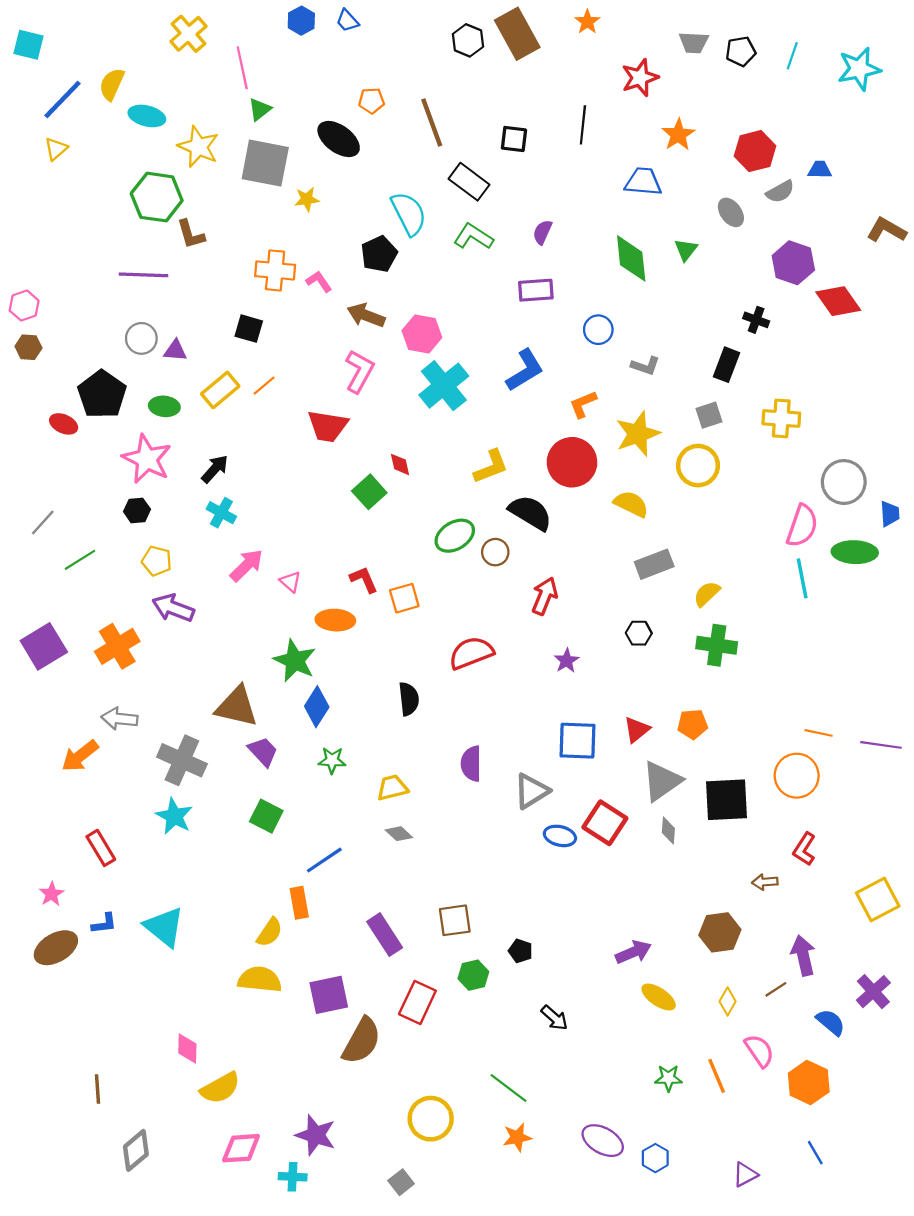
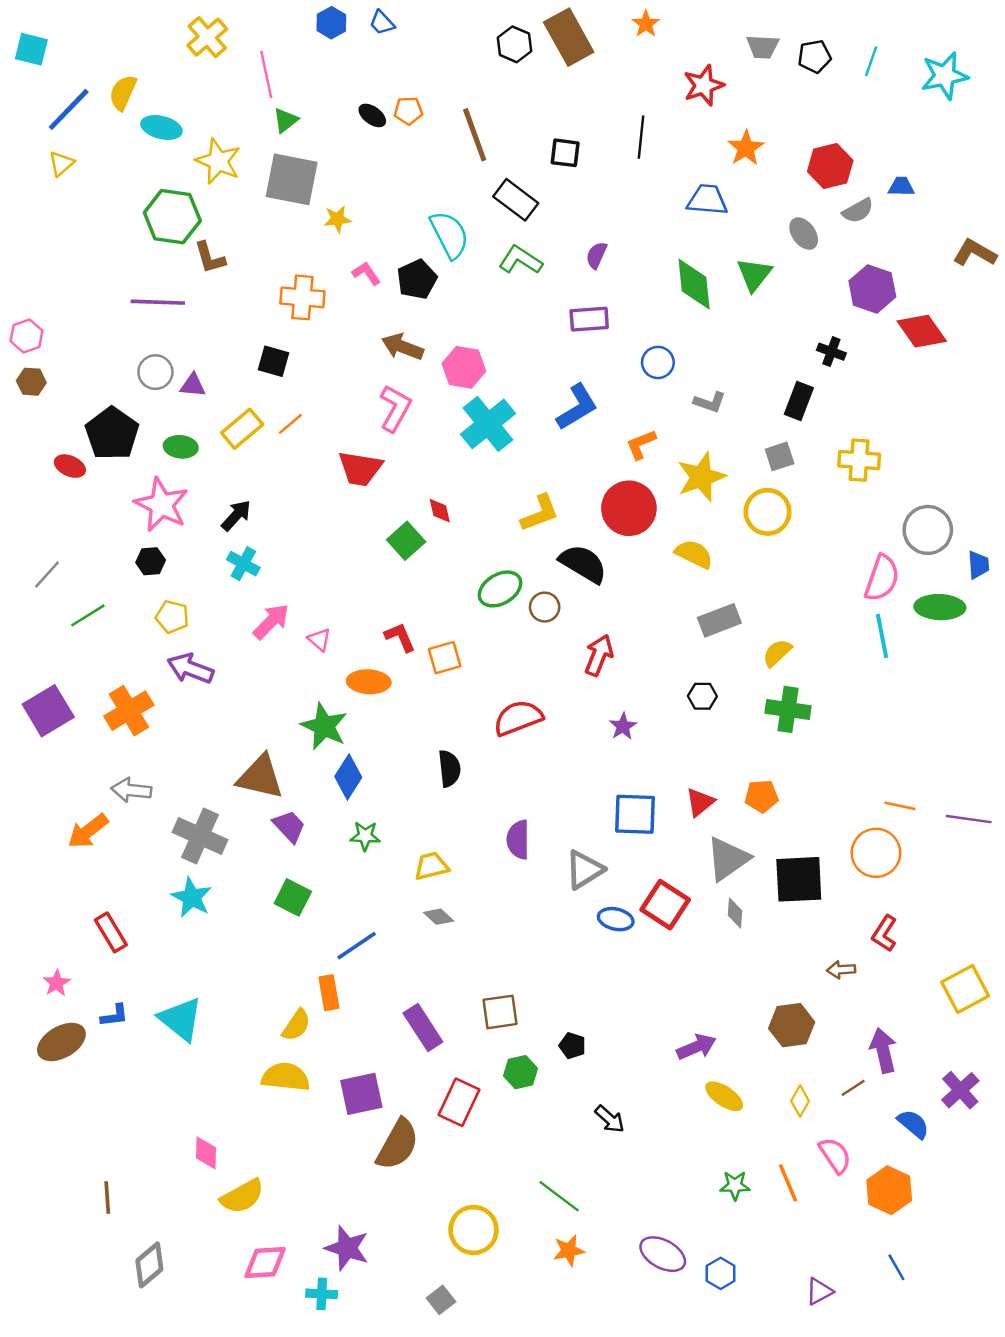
black ellipse: (339, 139) -> (372, 115), moved, size x0.6
green triangle: (686, 250) -> (754, 274), size x1.4
pink L-shape: (319, 281) -> (366, 273), moved

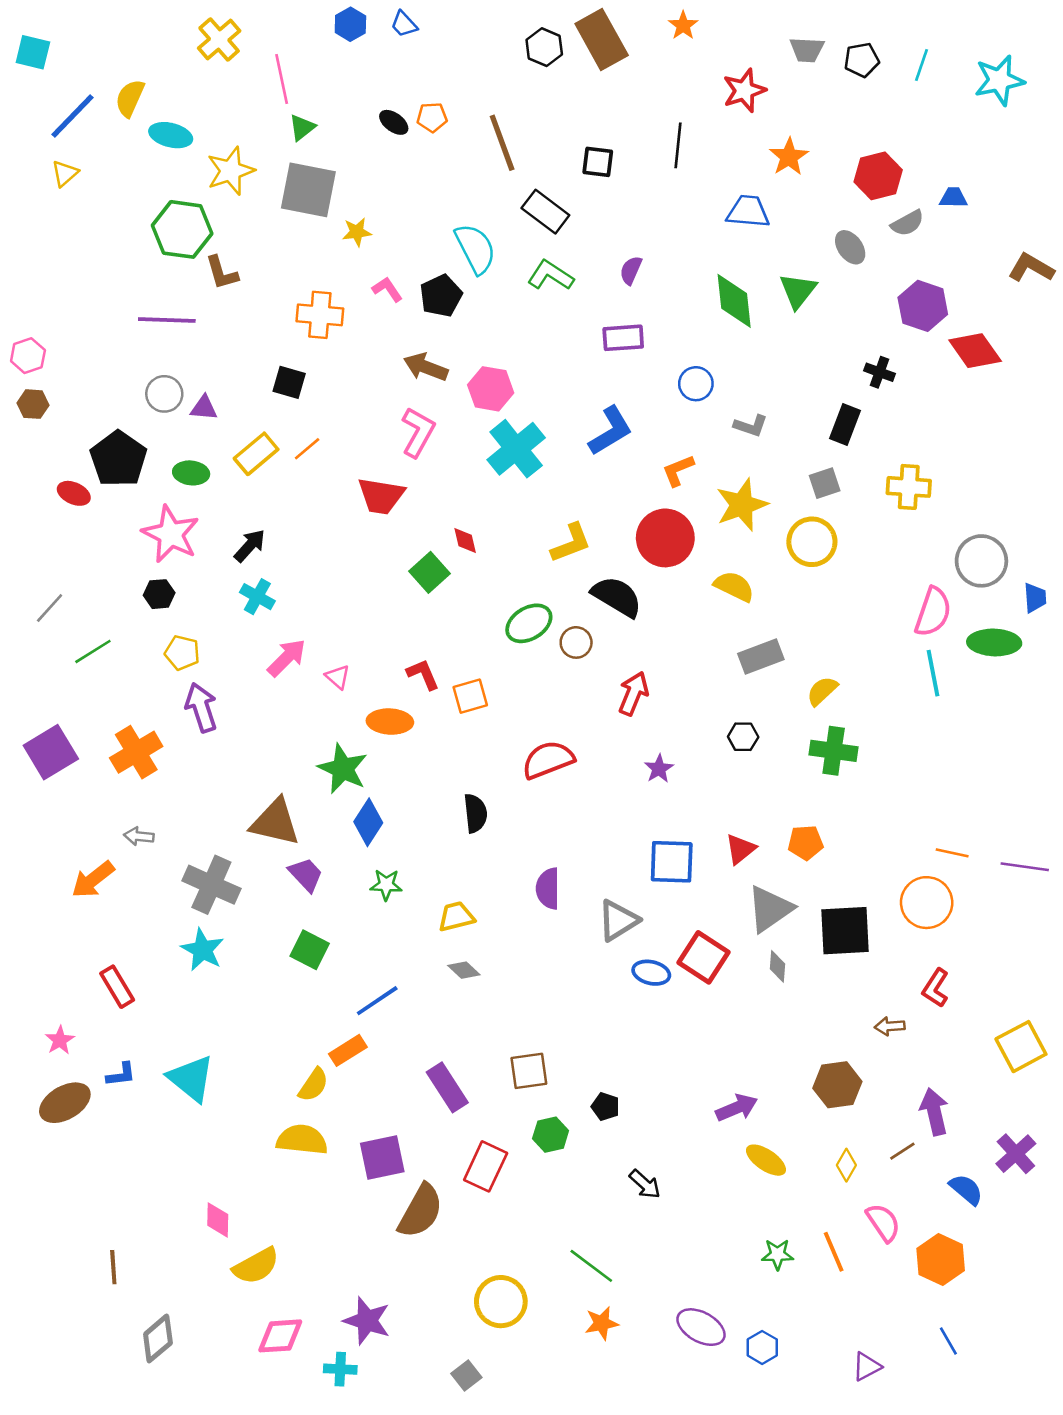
yellow star: (218, 161) -> (231, 171), turned 30
purple arrow: (190, 668) -> (201, 708), turned 51
gray arrow: (131, 790) -> (139, 836), size x0.7
orange rectangle: (329, 993) -> (348, 1050), turned 68

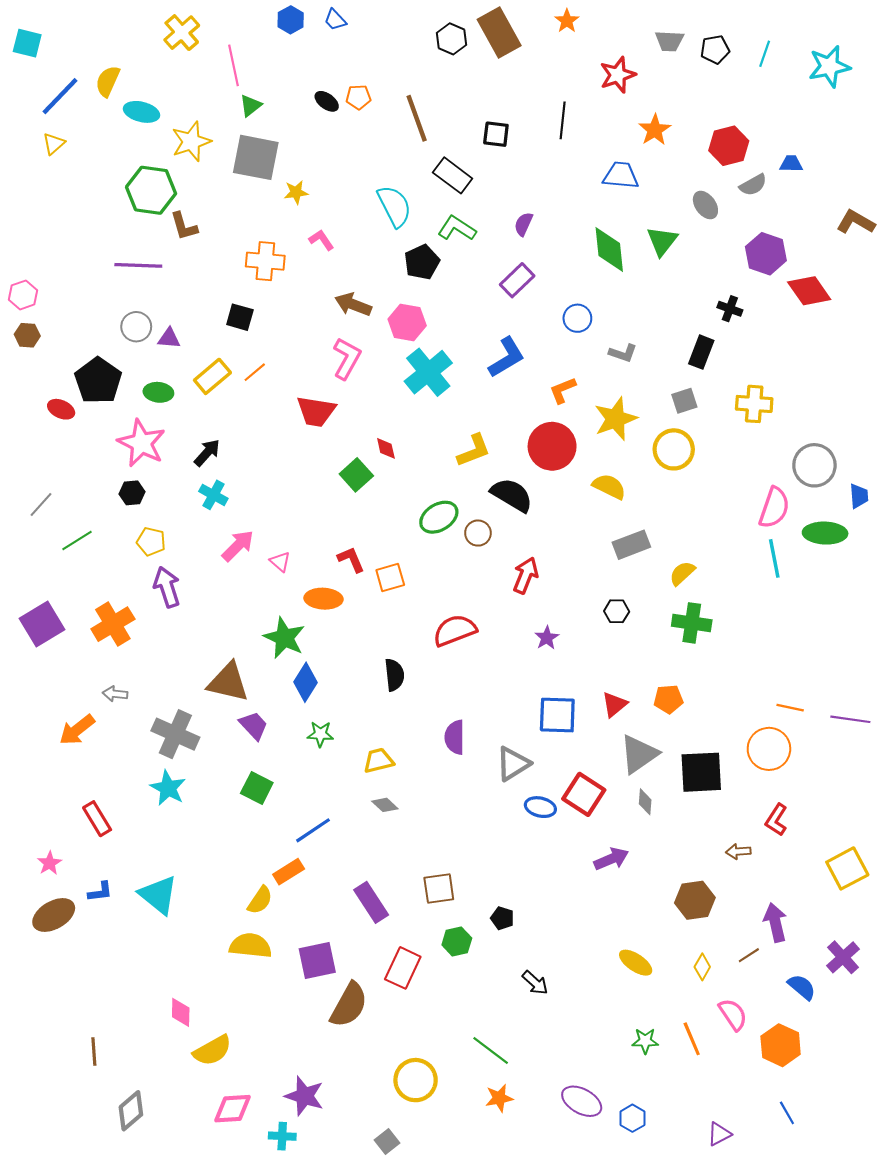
black pentagon: (441, 296) -> (422, 262), moved
purple rectangle: (623, 338) -> (517, 280), turned -40
purple arrow: (737, 1108) -> (611, 859), moved

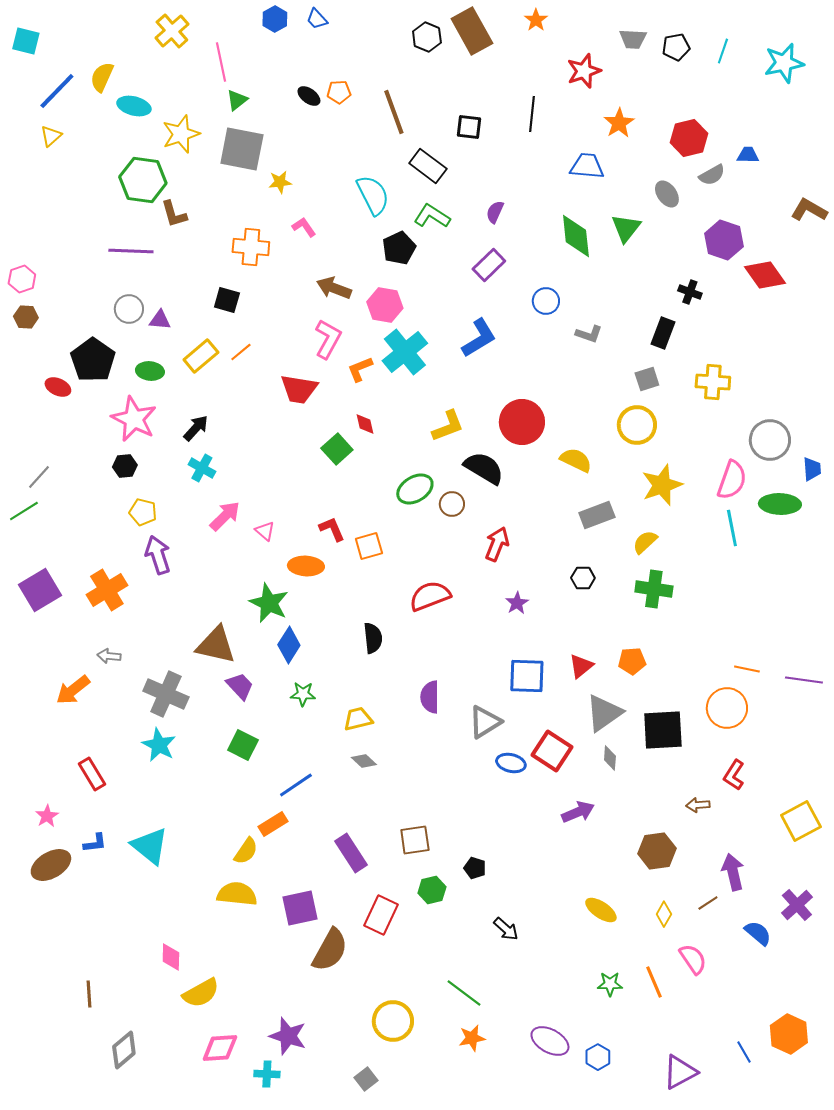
orange L-shape: (563, 390) -> (360, 369), moved
yellow star: (616, 419) -> (662, 485), moved
green line: (77, 540) -> (24, 511), moved
orange hexagon: (781, 1045) -> (789, 1034), moved
purple triangle: (719, 1134) -> (680, 1072), size x1.5

